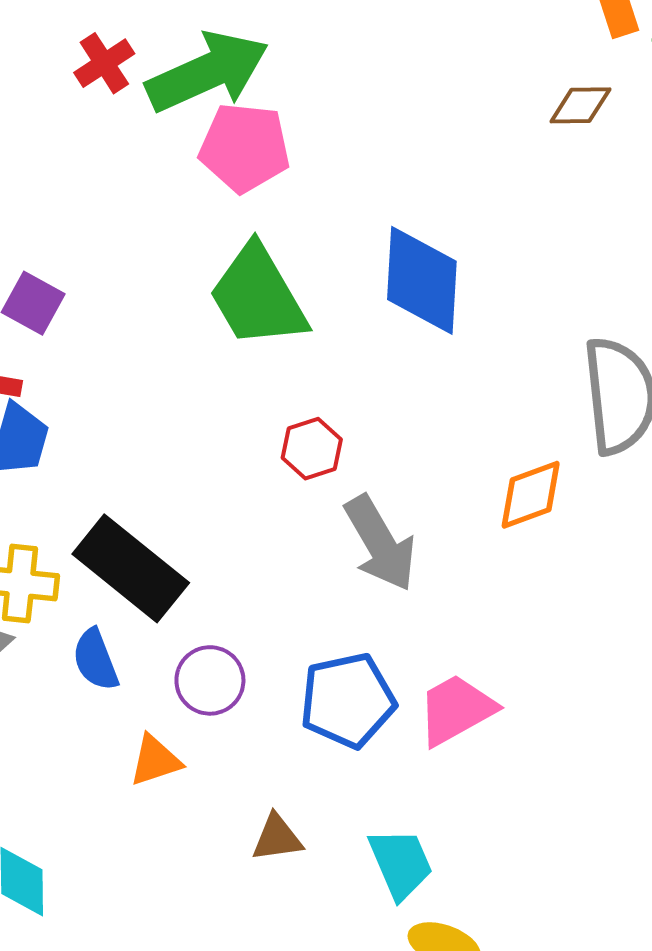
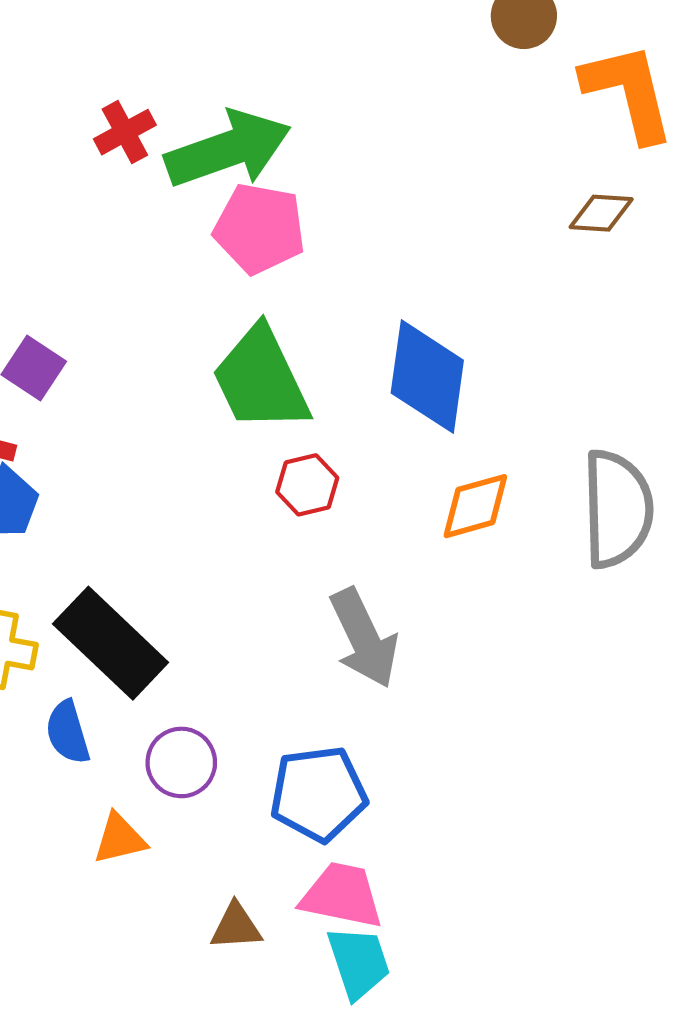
red hexagon: (312, 449) -> (307, 485), moved
orange diamond: (531, 495) -> (475, 506), moved
pink trapezoid: (456, 710) -> (342, 895), moved, turned 36

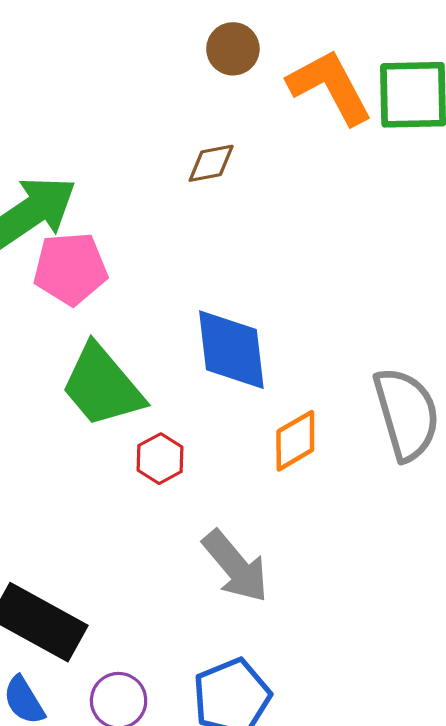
brown diamond: (601, 213) -> (211, 163), moved

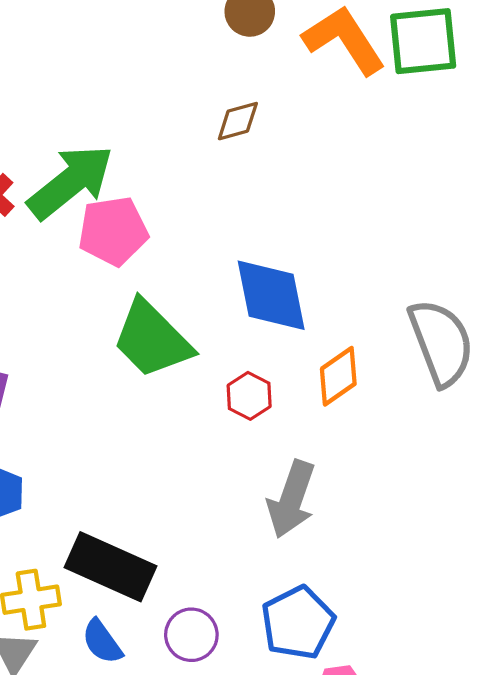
red hexagon: (160, 459) -> (249, 396), moved
gray arrow: (236, 566) -> (291, 499), turned 64

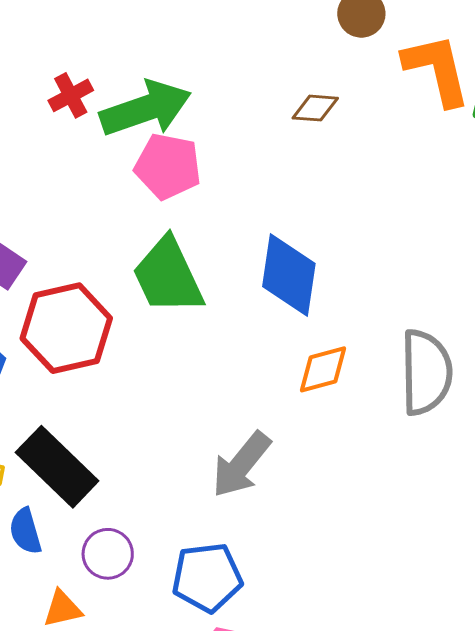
red hexagon: (249, 396) -> (66, 328), moved, size x2.0

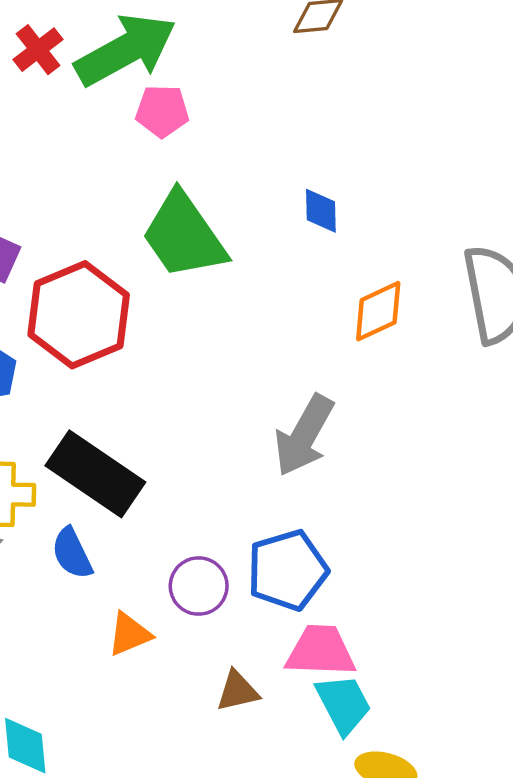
pink pentagon: (168, 166) -> (162, 111), size x0.7
blue diamond: (289, 275) -> (321, 211), size x0.5
purple circle: (108, 554) -> (199, 586), moved

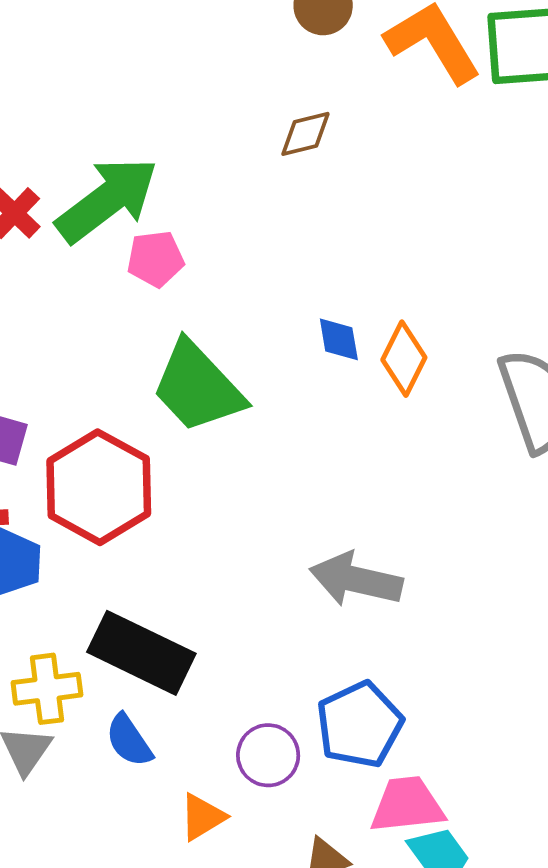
orange diamond: (378, 311) -> (404, 359), moved, turned -30
gray arrow: (304, 435) -> (356, 580), turned 82

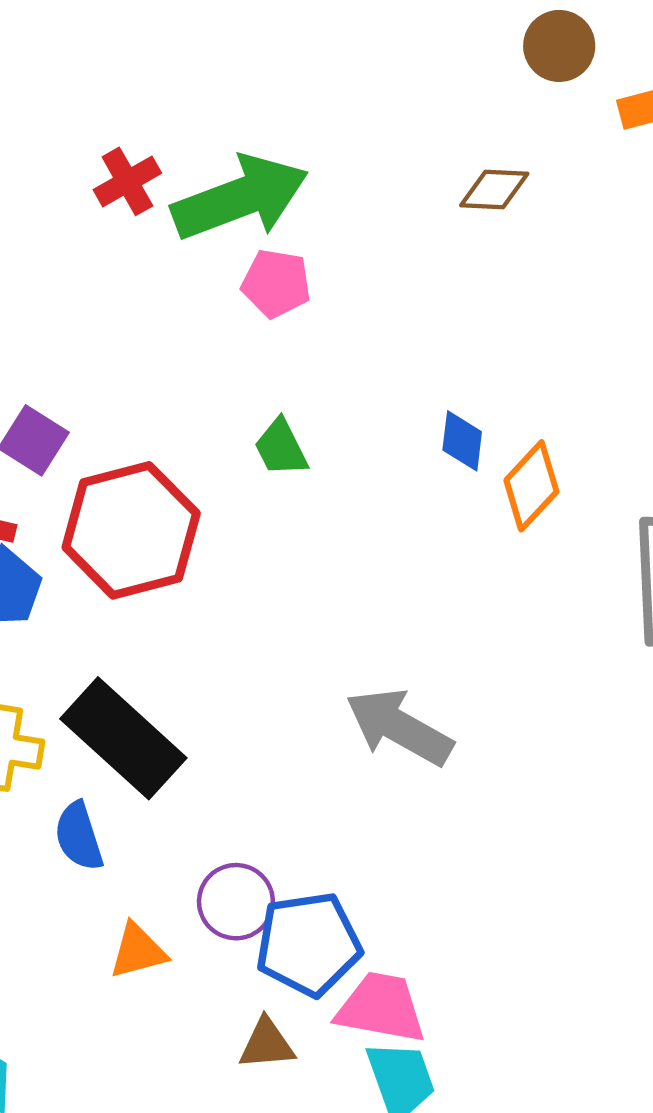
green trapezoid: (198, 387) -> (281, 448), size x0.5
blue pentagon: (360, 725) -> (309, 944), moved

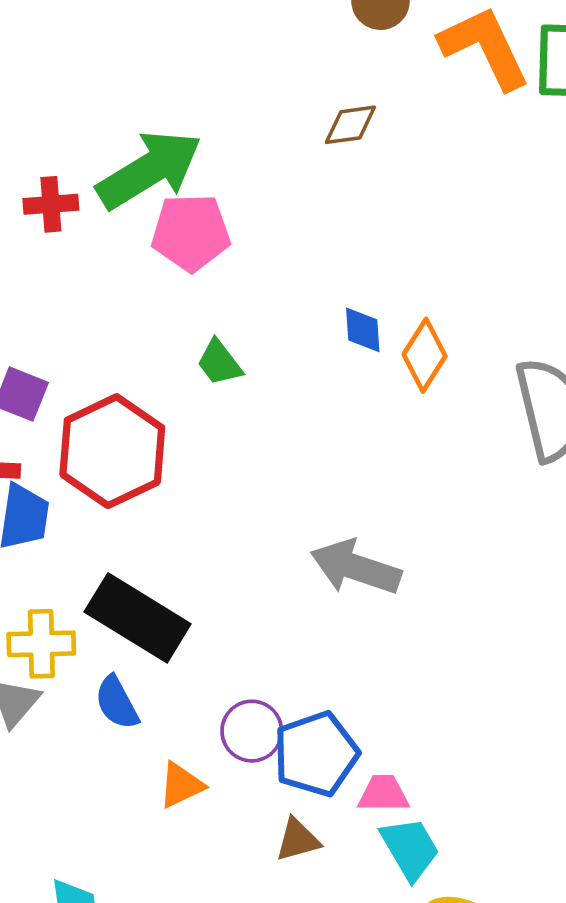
red cross: (127, 181) -> (51, 204), moved, turned 36
pink pentagon: (276, 283) -> (191, 232), size x1.4
pink trapezoid: (381, 1008) -> (383, 794), size x0.7

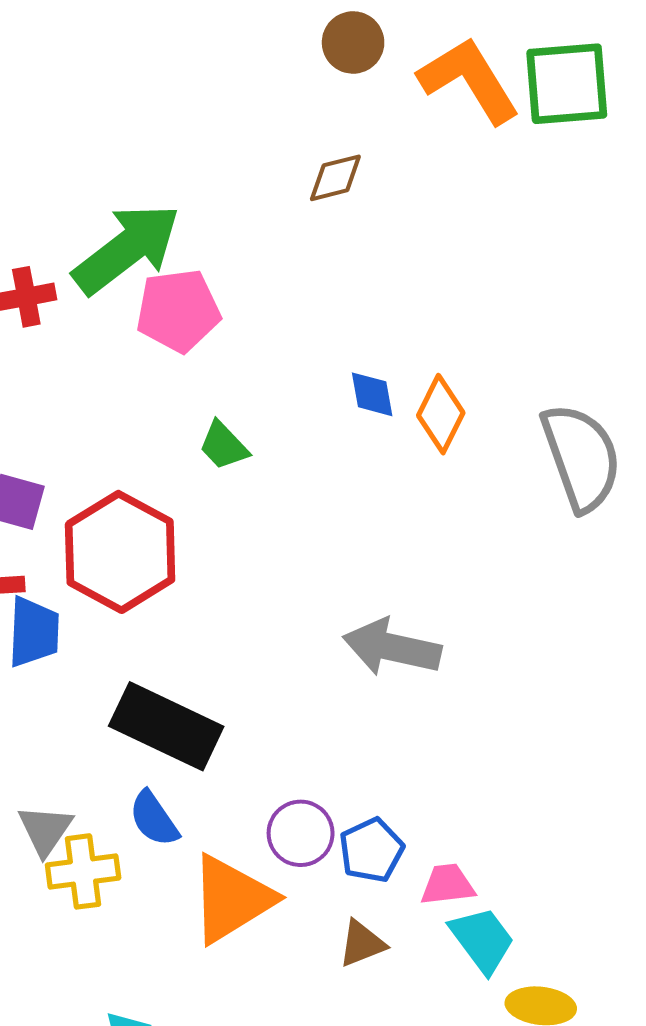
yellow cross: (41, 644) -> (83, 871), moved
blue pentagon: (316, 754) -> (371, 850), size x0.7
orange triangle: (181, 785) -> (232, 899), size x1.8

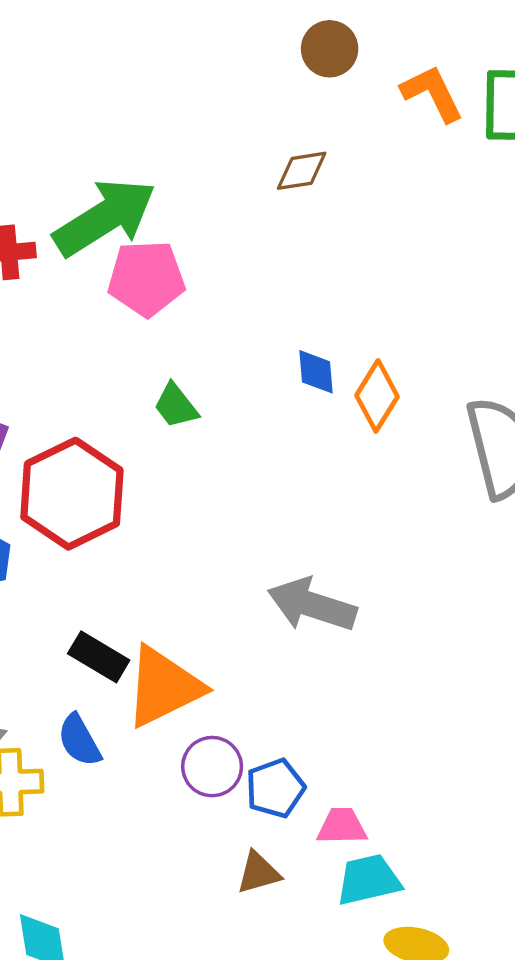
orange L-shape: (469, 80) -> (432, 93), size x0.7
black rectangle: (166, 726) -> (99, 657), size x0.6
orange triangle: (232, 899) -> (164, 687), moved
cyan trapezoid: (482, 940) -> (369, 880), turned -72

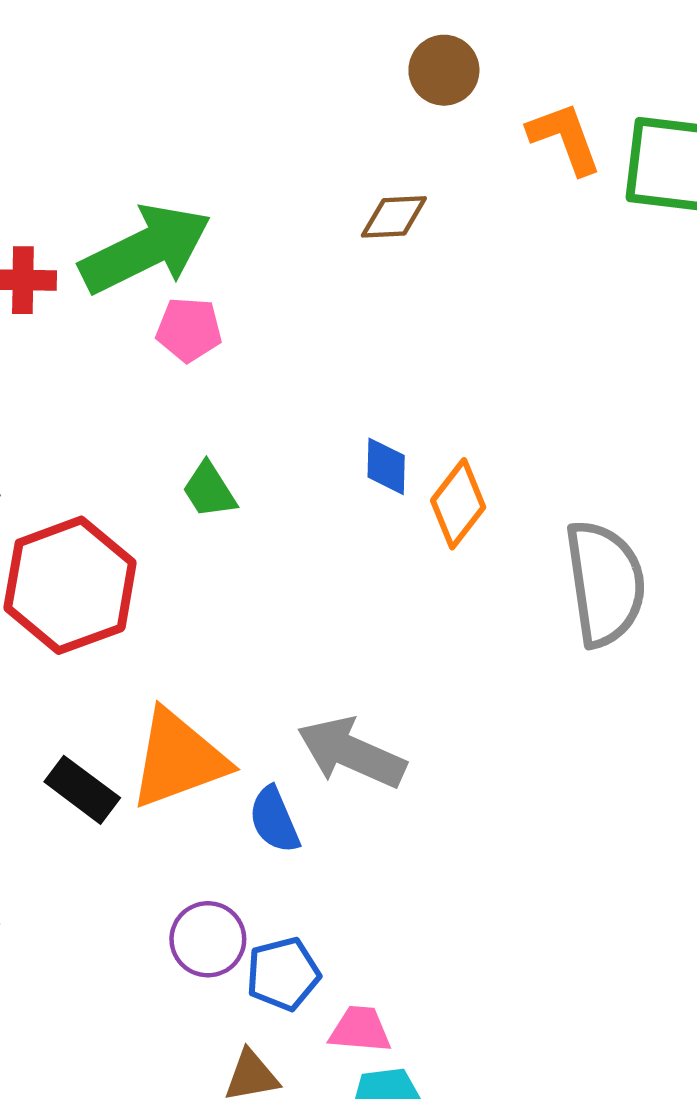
pink pentagon: (146, 278) -> (189, 330), size x0.7
orange triangle: (164, 687) -> (178, 759), moved
blue semicircle: (79, 740) -> (274, 820), moved

